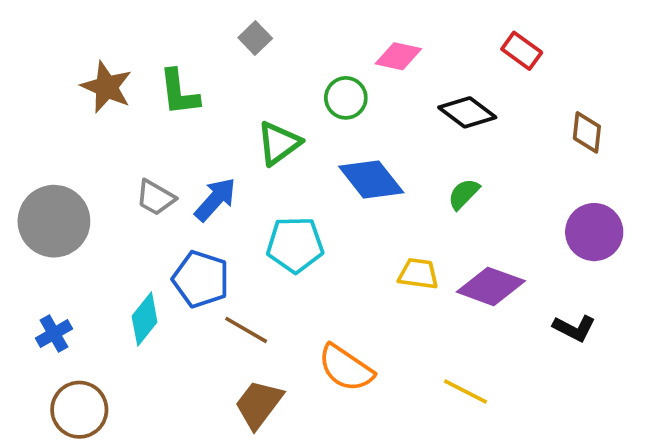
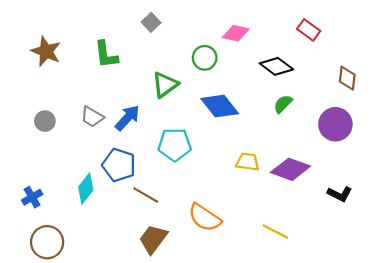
brown star: (107, 87) -> (46, 51), moved
green semicircle: (464, 194) -> (283, 104), moved
gray circle: (54, 221) -> (45, 121), moved, size x0.5
purple circle: (594, 232) -> (335, 124), moved

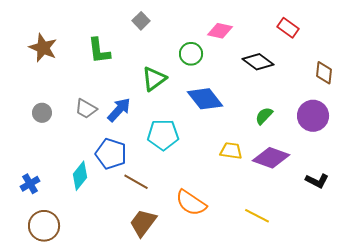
green semicircle: (283, 104) -> (264, 116), moved

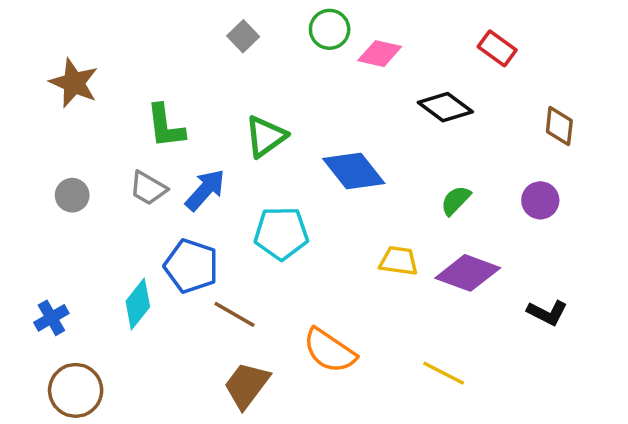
green L-shape: (99, 51) -> (165, 126), moved
green circle: (191, 54) -> (330, 29), moved
purple circle: (313, 116) -> (540, 200), size x0.7

